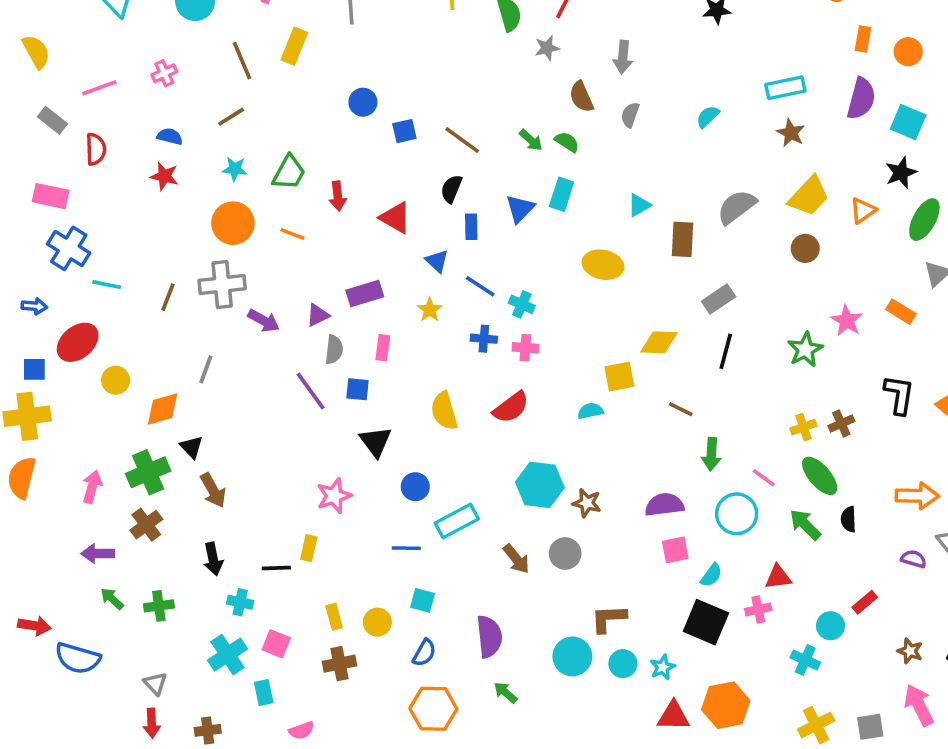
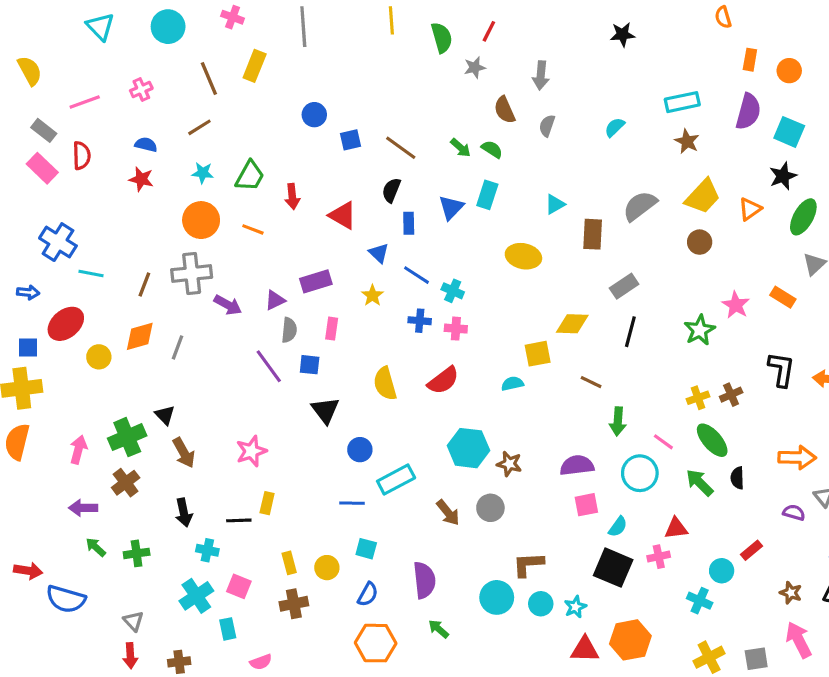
pink rectangle: (51, 196) -> (42, 168), moved, turned 32
orange diamond: (163, 409) -> (140, 336), moved
pink star: (334, 496) -> (251, 451), moved

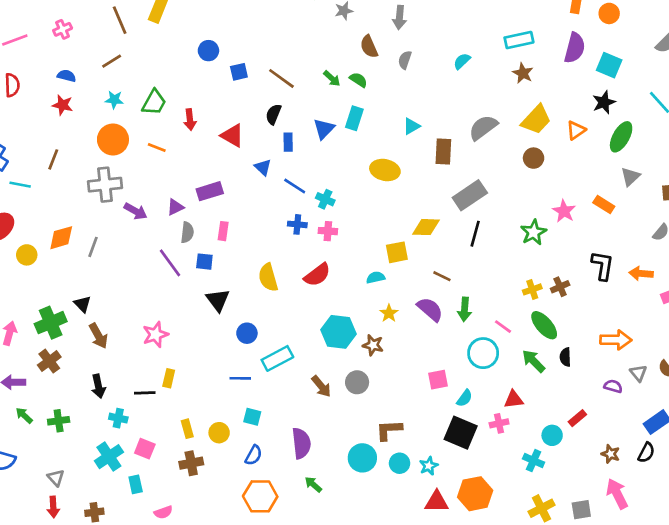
brown line: (144, 285) -> (53, 159), moved
gray rectangle: (624, 286) -> (470, 195), size x1.4
yellow star: (372, 296) -> (389, 313), moved
purple semicircle: (577, 465) -> (430, 309), moved, turned 48

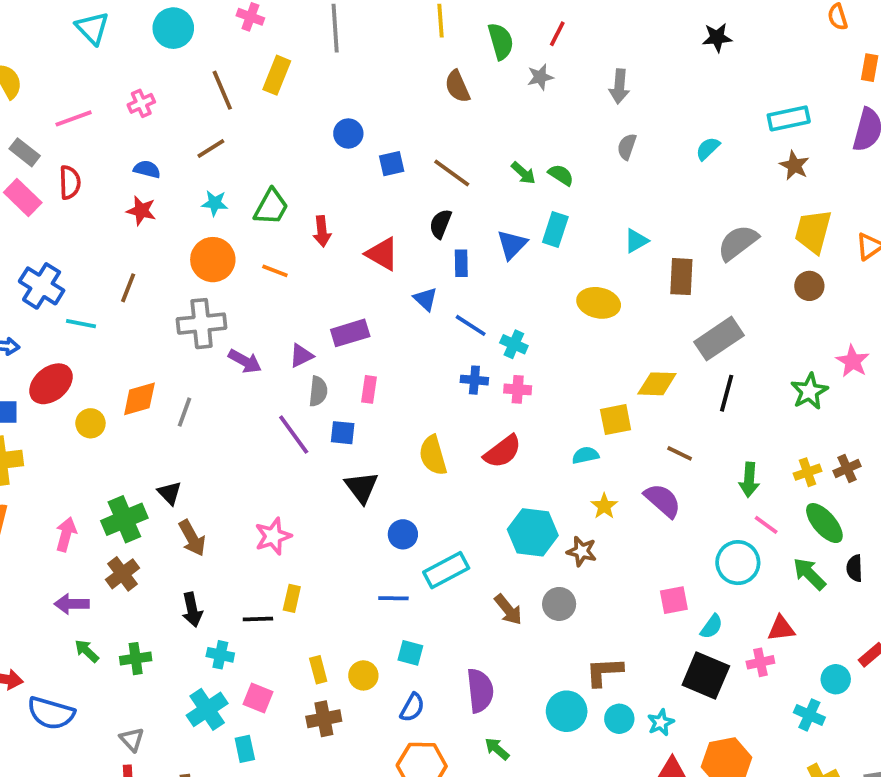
brown semicircle: (369, 47) -> (457, 86), moved
yellow trapezoid: (536, 120) -> (813, 231), turned 152
green arrow: (465, 309) -> (749, 480), moved

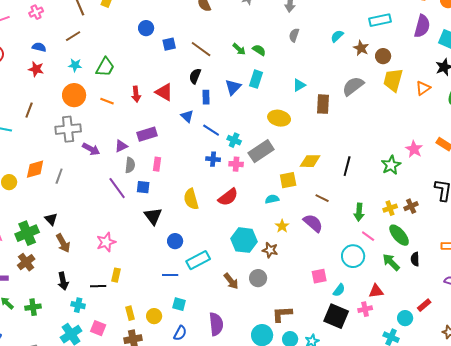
brown star: (794, 165) -> (361, 48), moved
red arrow: (322, 231) -> (136, 94), moved
brown circle: (809, 286) -> (383, 56), moved
gray rectangle: (719, 339) -> (261, 151), moved

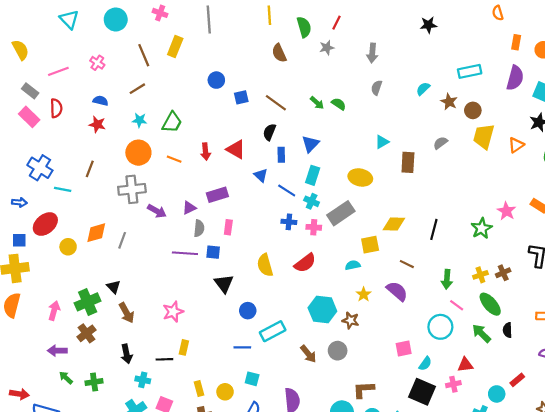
pink cross: (36, 12) -> (97, 63), turned -32
cyan rectangle: (256, 79) -> (313, 175), moved
gray semicircle: (353, 86) -> (440, 143), size x0.6
purple line: (117, 188) -> (185, 253), turned -50

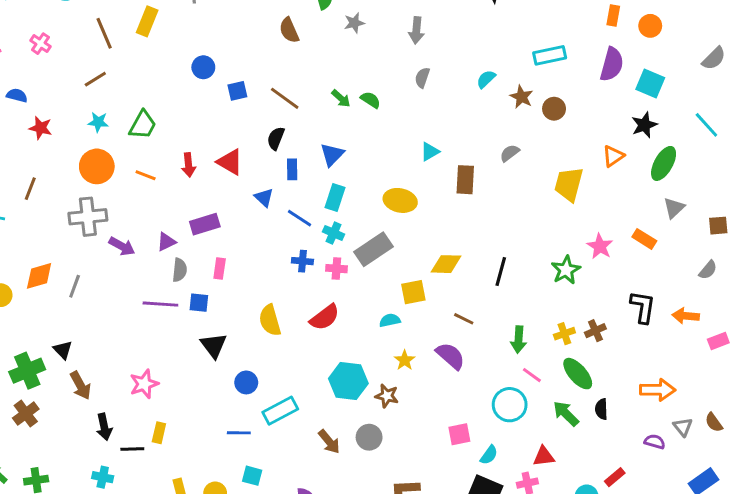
blue semicircle: (101, 101) -> (17, 95), moved
yellow trapezoid: (484, 136) -> (569, 184), moved
black arrow: (127, 354) -> (104, 427), moved

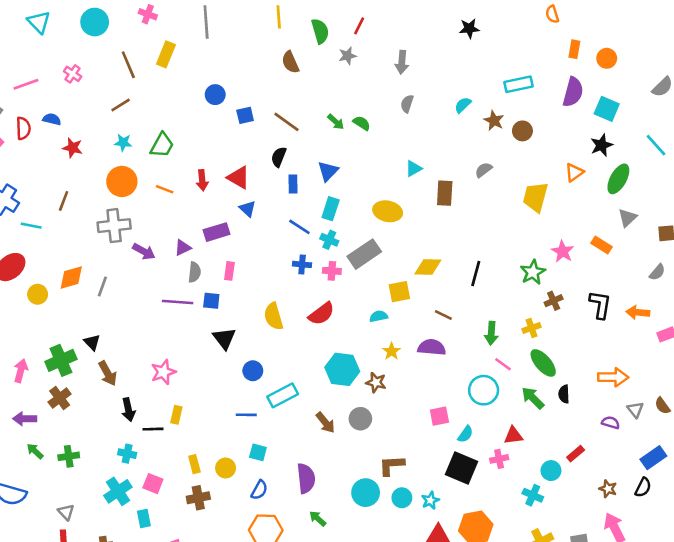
blue triangle: (264, 197) -> (248, 209), moved
brown cross: (595, 331) -> (554, 301), moved
purple semicircle: (450, 356) -> (432, 347), turned -36

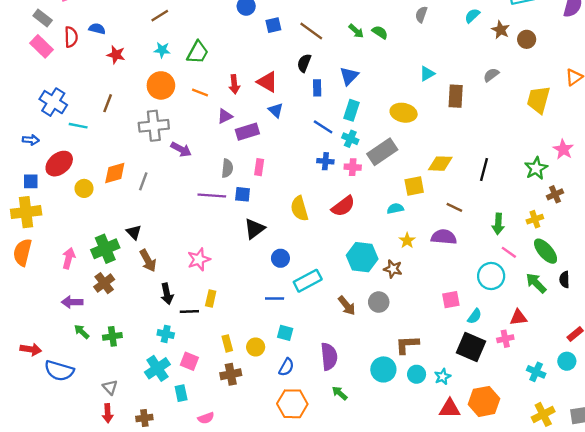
purple triangle: (183, 248) -> (225, 116), moved
black triangle: (224, 338) -> (254, 229), turned 30
cyan circle: (551, 471) -> (567, 361), moved

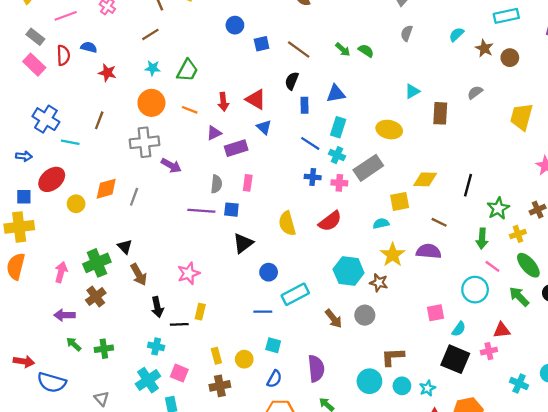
blue triangle: (349, 76) -> (336, 94), turned 36
green star: (536, 168) -> (498, 208), moved
yellow star: (407, 240) -> (393, 255), size x1.5

